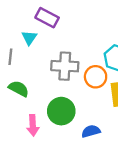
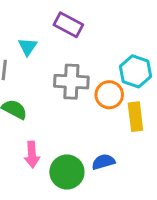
purple rectangle: (47, 18) -> (68, 25), moved
green circle: (61, 111) -> (67, 172), moved

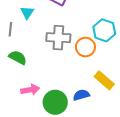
yellow rectangle: (135, 117) -> (104, 80), moved, turned -42
pink arrow: (32, 154) -> (30, 90), turned -96

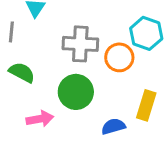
yellow rectangle: (104, 80) -> (146, 105), turned 66
green circle: (55, 102) -> (76, 92), moved

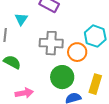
green circle: (76, 92) -> (62, 77), moved

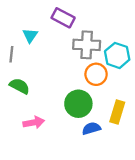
gray cross: (51, 43) -> (87, 45), moved

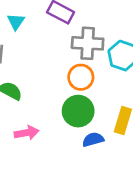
cyan triangle: (30, 35) -> (16, 22), moved
orange circle: (96, 74) -> (81, 77), moved

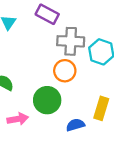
green circle: (78, 111) -> (47, 100), moved

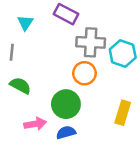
blue semicircle: (75, 125) -> (66, 132), moved

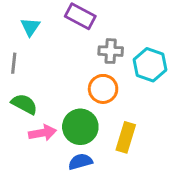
gray cross: (91, 42) -> (111, 51), size x0.7
yellow rectangle: (123, 113) -> (126, 137), moved
pink arrow: (35, 124) -> (42, 133), moved

